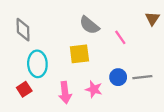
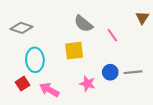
gray diamond: (23, 30) -> (21, 28), turned -70
pink arrow: (65, 93) -> (49, 90), moved, turned 126

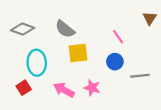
gray semicircle: (83, 24) -> (65, 29), moved
blue circle: (110, 72) -> (115, 62), moved
pink arrow: (49, 90) -> (64, 90), moved

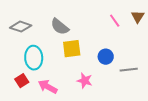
pink line: (118, 37) -> (115, 21), moved
pink arrow: (64, 90) -> (48, 87), moved

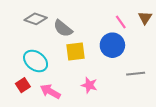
gray diamond: (21, 27) -> (36, 19), moved
blue circle: (106, 57) -> (112, 45), moved, size x1.5
cyan ellipse: (34, 58) -> (36, 61), turned -50

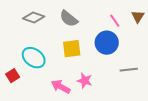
gray semicircle: (63, 28) -> (69, 19), moved
red square: (23, 85) -> (13, 76), moved
pink arrow: (50, 92) -> (61, 87), moved

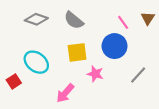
gray line: (129, 70) -> (138, 75), turned -42
pink star: (85, 81) -> (95, 74), moved
pink arrow: (61, 87) -> (65, 93), turned -78

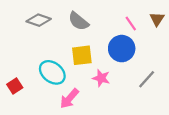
cyan ellipse: (36, 62) -> (52, 72), moved

